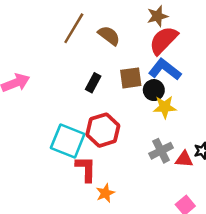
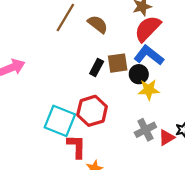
black rectangle: (93, 83) -> (97, 68), moved
red triangle: (184, 159) -> (167, 138), turned -36

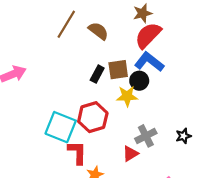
yellow star: (149, 90) -> (127, 96), moved
red triangle: (167, 138) -> (130, 154), moved

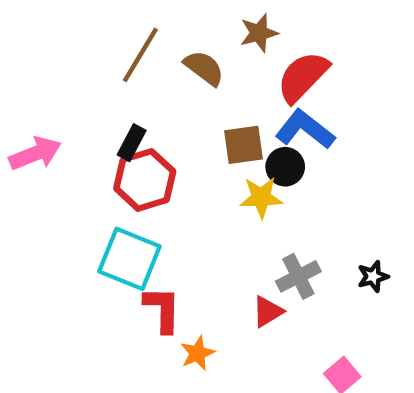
brown star: (143, 13) -> (259, 33), moved
black rectangle: (97, 74) -> (132, 143), moved
red hexagon: (93, 117) -> (145, 180), moved

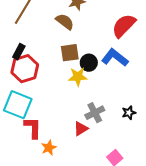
brown semicircle: (204, 68) -> (65, 22), moved
red semicircle: (303, 77) -> (124, 26), moved
blue L-shape: (305, 129) -> (115, 58), moved

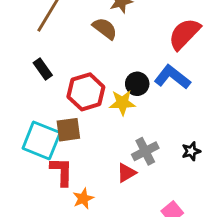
black rectangle: (19, 52) -> (43, 69), turned -63
brown square: (70, 53) -> (68, 130), moved
red hexagon: (25, 69) -> (86, 92), moved

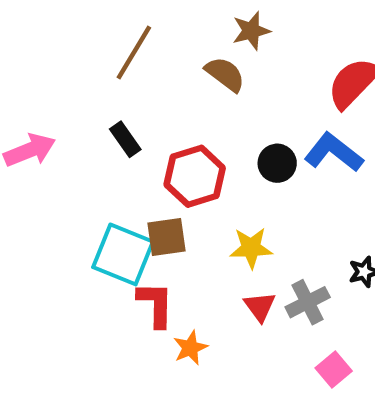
yellow star: (122, 103) -> (251, 248), moved
gray cross: (145, 151) -> (308, 302), moved
red triangle: (126, 173) -> (260, 307), turned -35

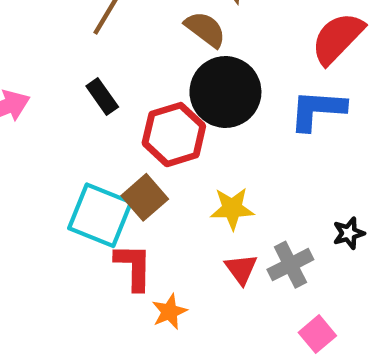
blue L-shape: (334, 152) -> (317, 110), turned -34
black circle: (277, 163) -> (225, 92), moved, size x1.8
brown square: (166, 237) -> (145, 197), turned -33

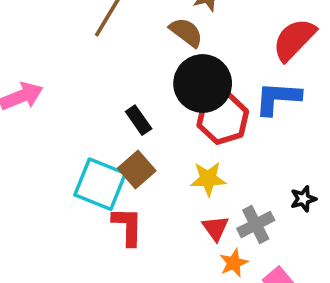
black rectangle: (102, 96) -> (139, 120), moved
red hexagon: (174, 135) -> (223, 118), moved
orange star: (169, 312) -> (234, 263), moved

